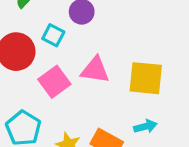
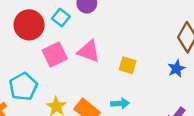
yellow square: (146, 78) -> (128, 65), size x0.6

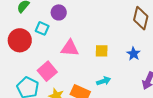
pink square: (55, 55) -> (47, 71), moved
blue star: (176, 69) -> (134, 54), moved

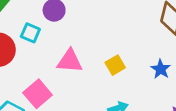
yellow square: (102, 51) -> (115, 65), turned -32

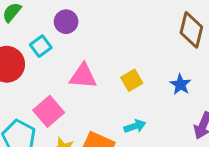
cyan square: (30, 33) -> (41, 46), turned 30

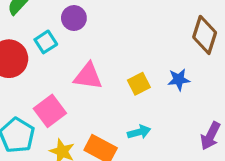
blue star: (180, 84) -> (179, 80), moved, turned 30

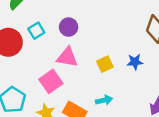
purple circle: (74, 18) -> (69, 27), moved
pink square: (50, 111) -> (51, 81), moved

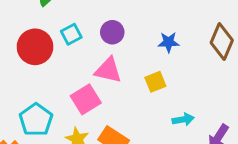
blue star: (135, 62) -> (169, 42), moved
cyan arrow: (104, 100) -> (183, 119), moved

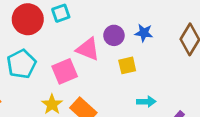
purple circle: (112, 32) -> (114, 35), moved
cyan pentagon: (36, 120) -> (21, 64), moved

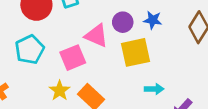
yellow square: (127, 65) -> (136, 52), size x1.6

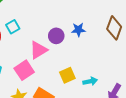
pink triangle: (96, 36) -> (38, 50), turned -42
yellow square: (136, 52) -> (67, 75), moved, size x0.7

